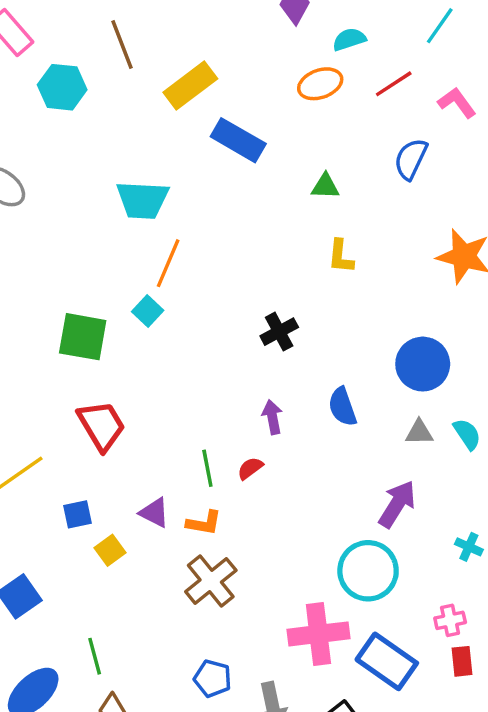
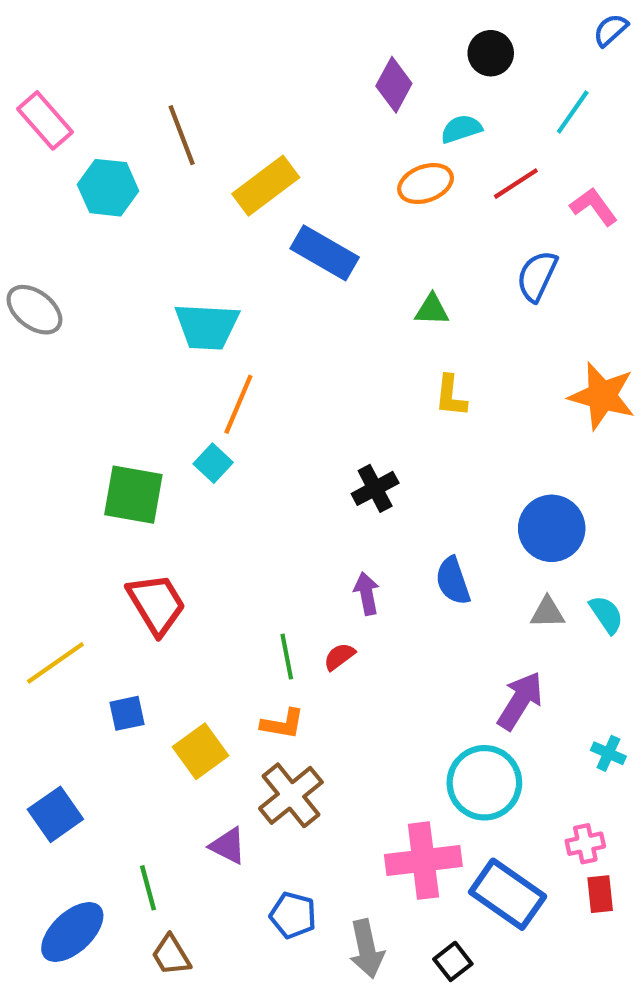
purple triangle: (154, 513) -> (228, 846), moved
yellow square: (110, 550) -> (201, 751), moved, size x1.4

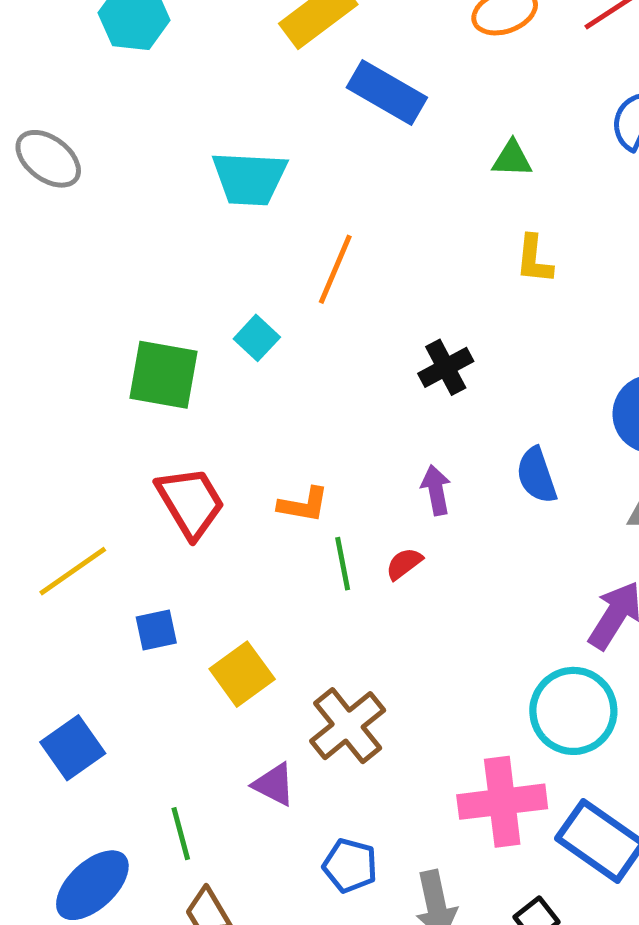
orange line: (238, 404) -> (335, 269), moved
orange L-shape: (283, 724) -> (303, 505), moved

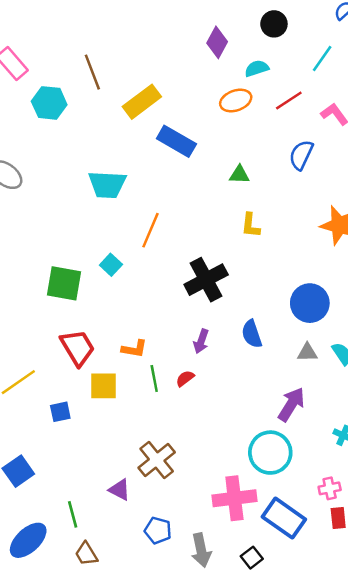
black cross: (446, 367) -> (206, 280), size x1.6
purple arrow: (436, 490) -> (201, 341), turned -150
yellow square: (242, 674) -> (104, 386), moved, turned 36

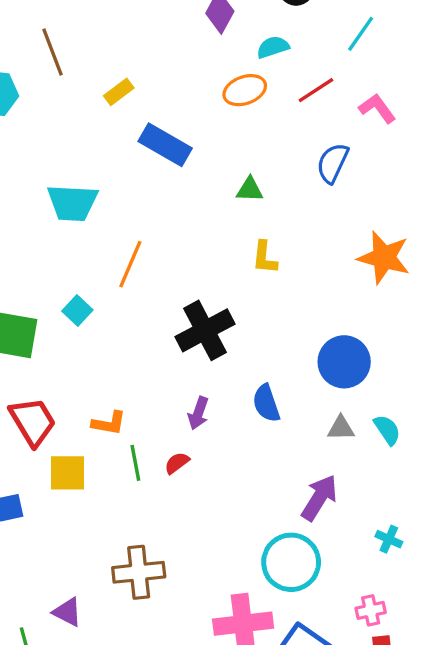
yellow rectangle: (142, 102) -> (119, 92), size x0.6
brown cross: (157, 460) -> (139, 572), turned 33
purple triangle: (120, 490) -> (67, 612), moved

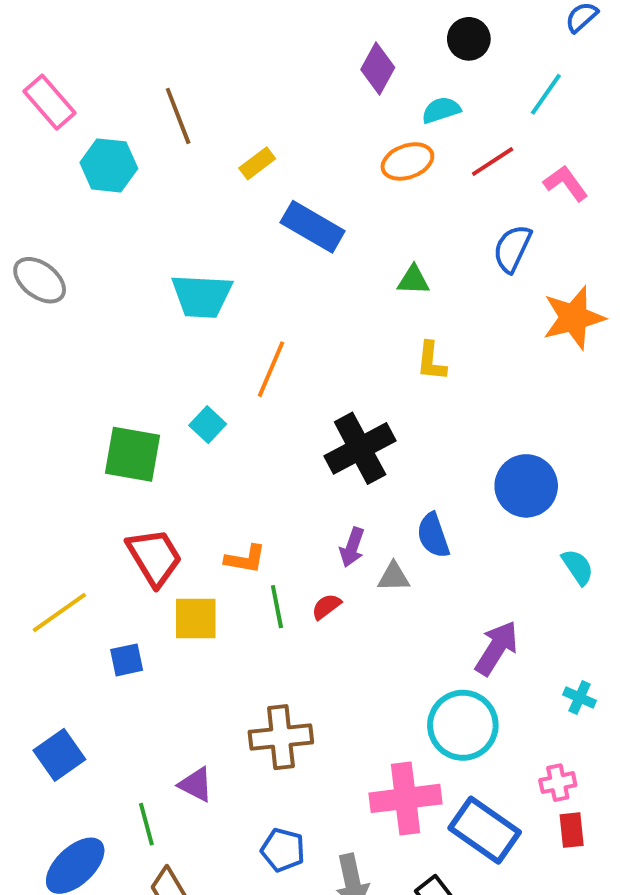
orange star: (384, 257) -> (574, 318), moved, turned -30
gray triangle: (341, 428) -> (394, 577), moved

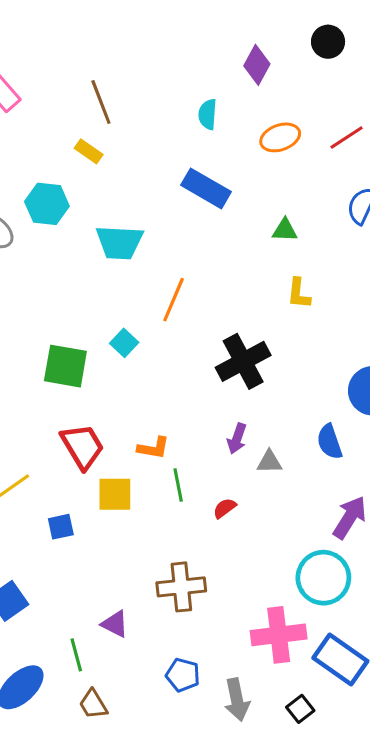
cyan semicircle: (441, 110) -> (208, 114), moved, turned -68
yellow rectangle: (257, 163) -> (89, 151), moved, turned 72
cyan hexagon: (109, 165) -> (47, 204), moved
blue semicircle: (433, 535) -> (330, 442), moved
red semicircle: (326, 607) -> (225, 508), moved

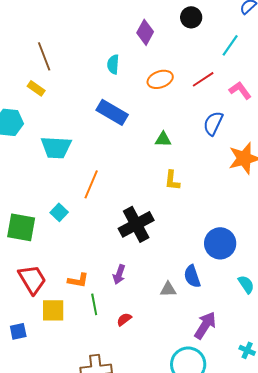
purple arrow: (237, 439) -> (119, 274), moved
gray triangle: (269, 462) -> (168, 289), moved

